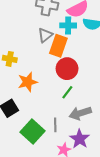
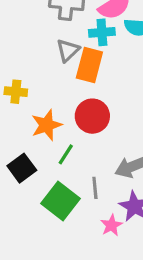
red circle: (67, 69) -> (92, 116), moved
green line: (67, 92) -> (66, 154), moved

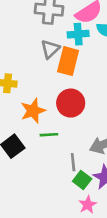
green line: (66, 154) -> (49, 135), turned 54
green square: (60, 201) -> (82, 180), moved, size x0.6
pink star: (111, 225) -> (88, 205), moved

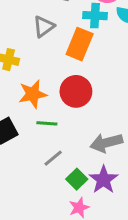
gray triangle: (50, 49) -> (44, 27), moved
gray line: (73, 162) -> (53, 158), moved, turned 48

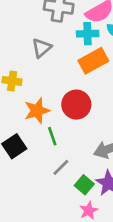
orange rectangle: (80, 44) -> (93, 61), moved, turned 44
green line: (47, 123) -> (52, 136), turned 72

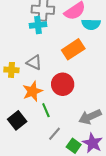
cyan cross: (88, 34) -> (38, 25), moved
gray triangle: (42, 48) -> (34, 62), moved, turned -49

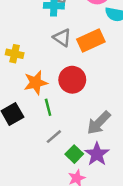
gray triangle: (34, 62) -> (62, 38), moved
gray arrow: (90, 117) -> (99, 123), turned -30

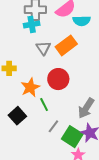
gray triangle: (62, 38) -> (43, 48), turned 35
green square: (74, 154) -> (72, 137), size x1.5

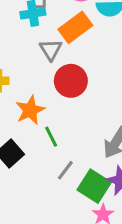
orange rectangle: (66, 45) -> (75, 27), moved
red circle: (58, 79) -> (71, 81), moved

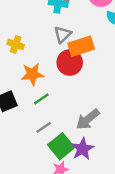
orange rectangle: (75, 27) -> (81, 46), moved
green line: (51, 137) -> (41, 99), turned 63

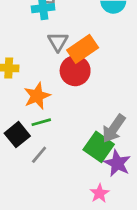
green line: (41, 99) -> (41, 122), moved, turned 35
gray line: (44, 127) -> (39, 155), moved
green square: (61, 146) -> (99, 147), moved

